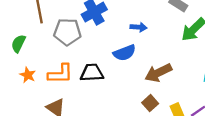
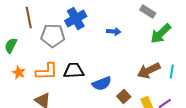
blue semicircle: (125, 53) -> (102, 84), moved
brown arrow: (158, 73) -> (149, 71), moved

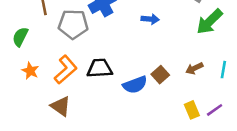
brown arrow: (149, 71) -> (194, 68), size x0.6
orange L-shape: (47, 72) -> (66, 70), turned -40
brown square: (124, 97) -> (160, 75), moved

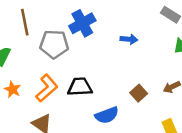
blue semicircle: (135, 85) -> (107, 115), moved

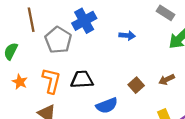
gray pentagon: (54, 44) -> (58, 40), turned 30
orange L-shape: (47, 88) -> (51, 81), turned -35

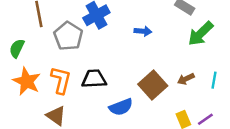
orange star: (20, 82) -> (27, 81), size x1.6
brown square: (136, 85) -> (153, 85), size x1.6

